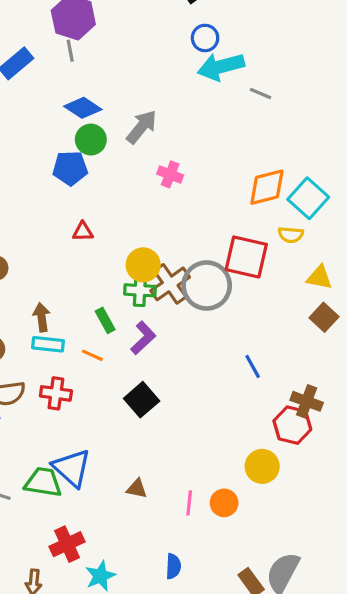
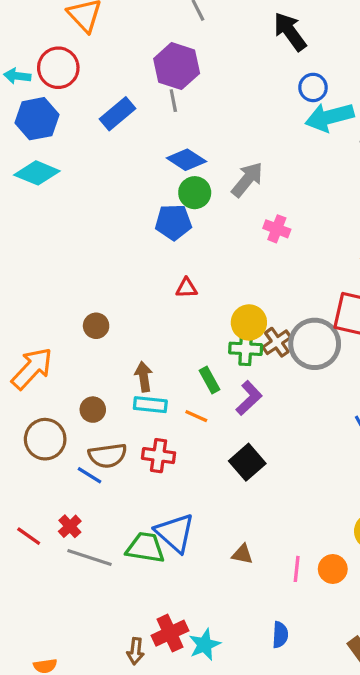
brown cross: (170, 284) -> (277, 342), size x0.7
red cross: (67, 544) -> (170, 633), moved

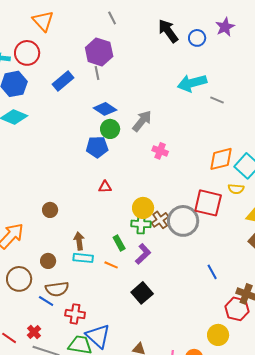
blue circle: (313, 87) -> (197, 38), moved
red cross: (159, 456) -> (75, 314), moved

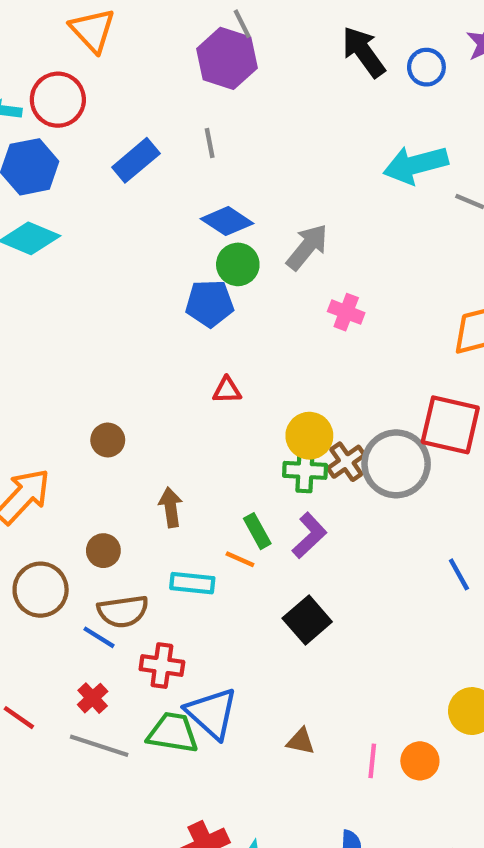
purple hexagon: (99, 52) -> (227, 58), moved
green rectangle: (119, 243) -> (257, 531), moved
cyan rectangle: (83, 258) -> (192, 583), moved
red cross: (34, 332) -> (93, 698), moved

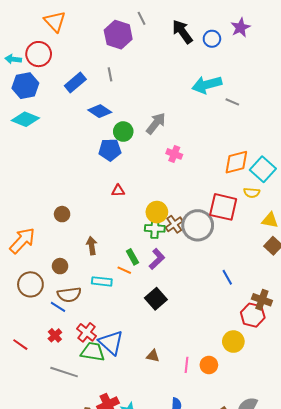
gray line: (242, 24) -> (142, 18), moved
blue diamond: (227, 221) -> (100, 111), moved
red cross: (162, 666) -> (87, 332), moved, turned 30
gray line: (99, 746) -> (64, 372), moved

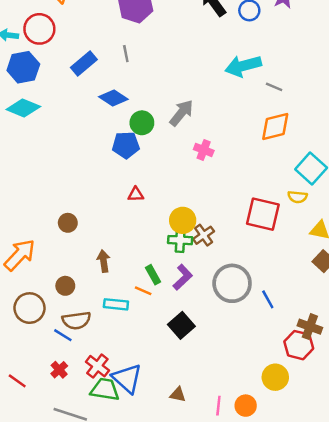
orange diamond: (236, 162) -> (275, 126), moved
gray circle: (198, 225) -> (232, 283), moved

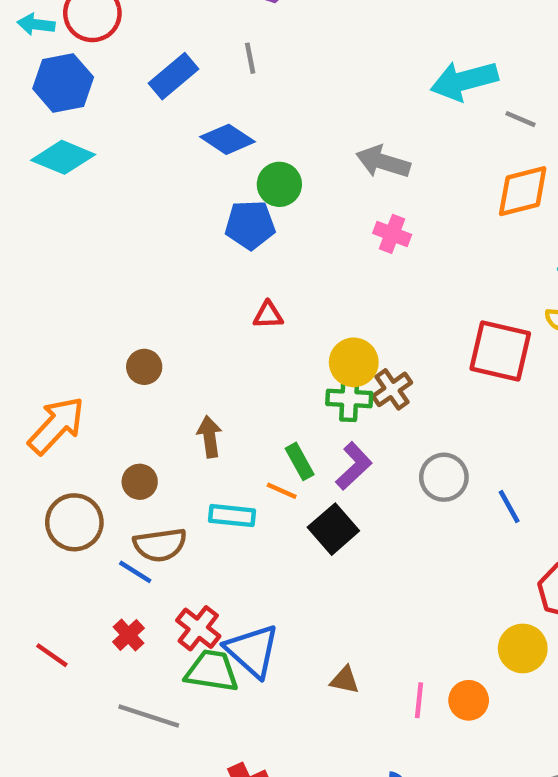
gray arrow: (181, 113) -> (383, 162), moved, turned -112
gray circle: (232, 283) -> (444, 477), size x0.7
black square: (181, 325) -> (333, 529), moved

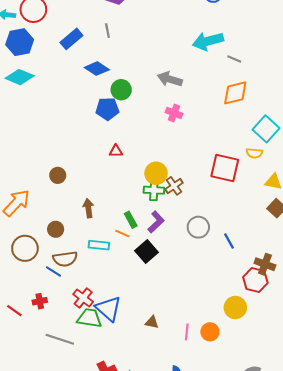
red cross: (128, 635) -> (40, 301), moved, turned 32

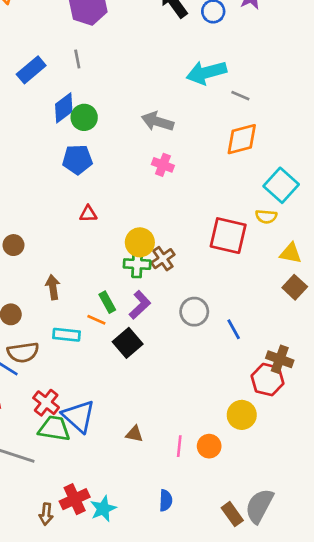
blue diamond: (97, 69) -> (64, 108), turned -70
green circle: (121, 90) -> (84, 117), moved

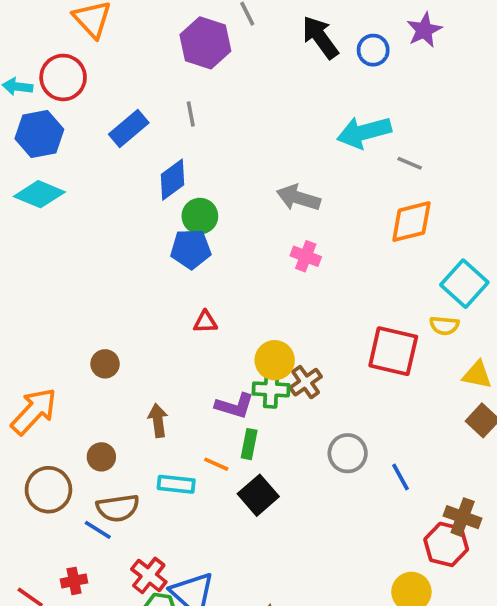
green circle: (84, 117) -> (200, 216), moved
green rectangle: (107, 302) -> (249, 444), moved, turned 40
purple L-shape: (140, 305) -> (235, 406), moved, turned 60

